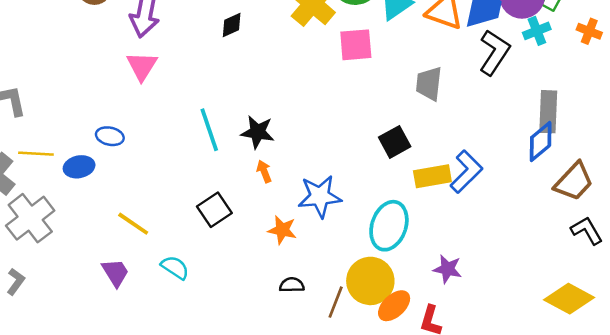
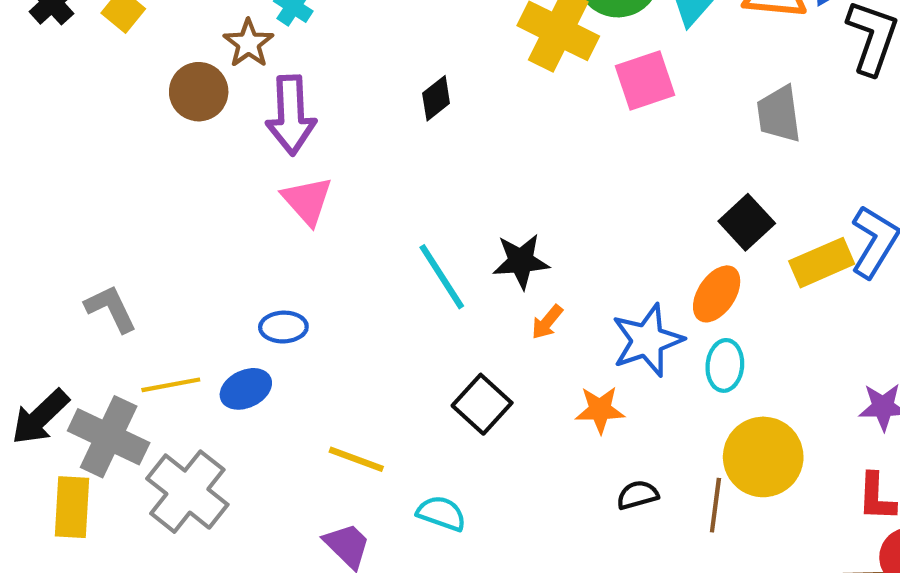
orange arrow: (264, 171) -> (547, 322), turned -105
cyan ellipse: (389, 226) -> (725, 365), moved, size x0.6
orange ellipse: (394, 306) -> (717, 294), moved

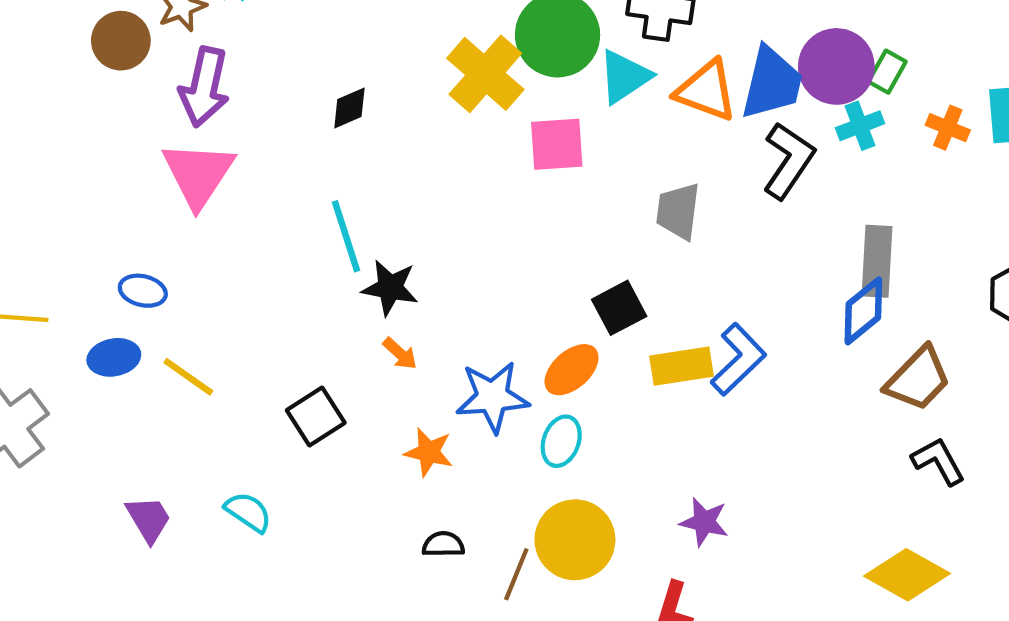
pink triangle: (307, 201) -> (198, 174), size x1.4
cyan line: (442, 277) -> (346, 236), moved
orange arrow: (547, 322) -> (400, 354), turned -102
blue ellipse: (246, 389) -> (114, 357), moved
yellow line: (356, 459) -> (188, 377), moved

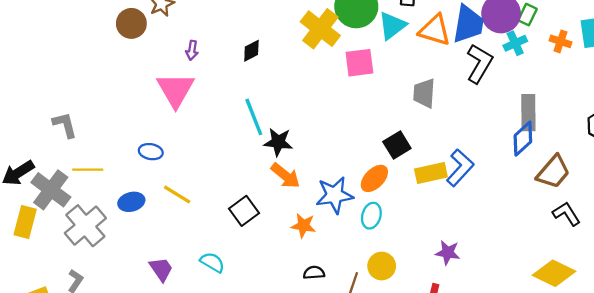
purple arrow: (204, 87) -> (192, 50), moved, size x0.5
orange arrow: (400, 354) -> (285, 176), size x1.6
blue ellipse: (114, 357) -> (131, 202), moved
yellow circle: (575, 540) -> (382, 266), size x0.7

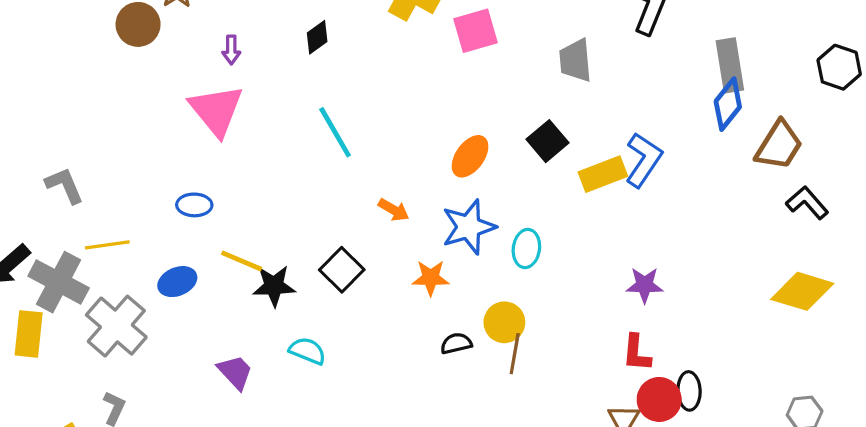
black star: (278, 142) -> (274, 286), moved
orange arrow: (285, 176) -> (394, 210), size x0.7
orange ellipse: (374, 178) -> (470, 156), moved
yellow circle: (382, 266) -> (504, 322), moved

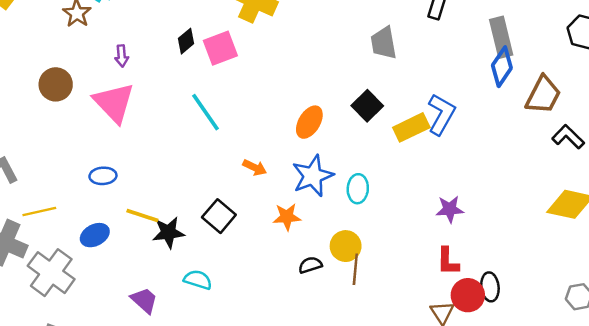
brown circle: (138, 24) -> (56, 84), moved
pink square: (475, 31) -> (220, 48), moved

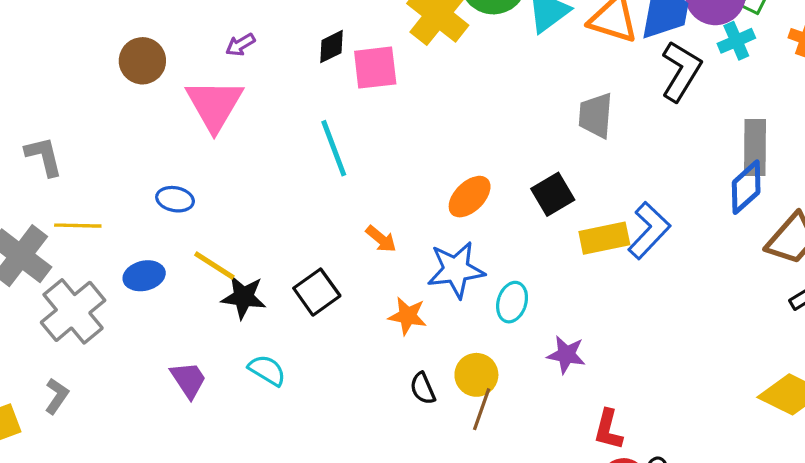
purple arrow: (122, 56) -> (240, 45), turned 50
purple star: (450, 209) -> (566, 355), moved
black semicircle: (310, 265) -> (423, 388), turned -110

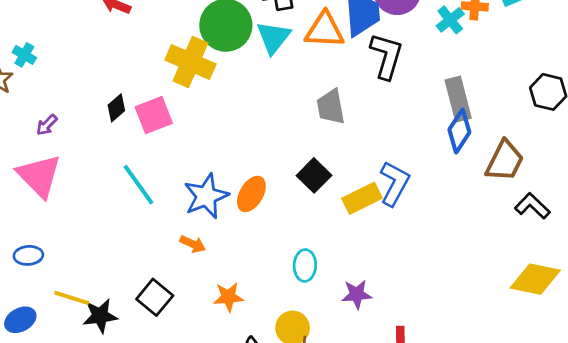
cyan cross: (736, 41) -> (450, 20), moved
blue star: (456, 270) -> (206, 196), moved

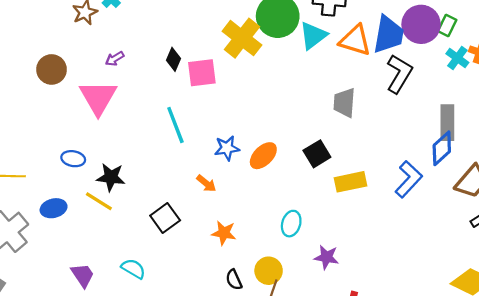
cyan cross: (450, 20) -> (457, 58), turned -30
black diamond: (116, 108) -> (174, 59), turned -40
blue L-shape: (394, 183) -> (409, 179), moved
blue star: (206, 196) -> (227, 148), size x0.7
black star: (100, 316) -> (111, 177), moved

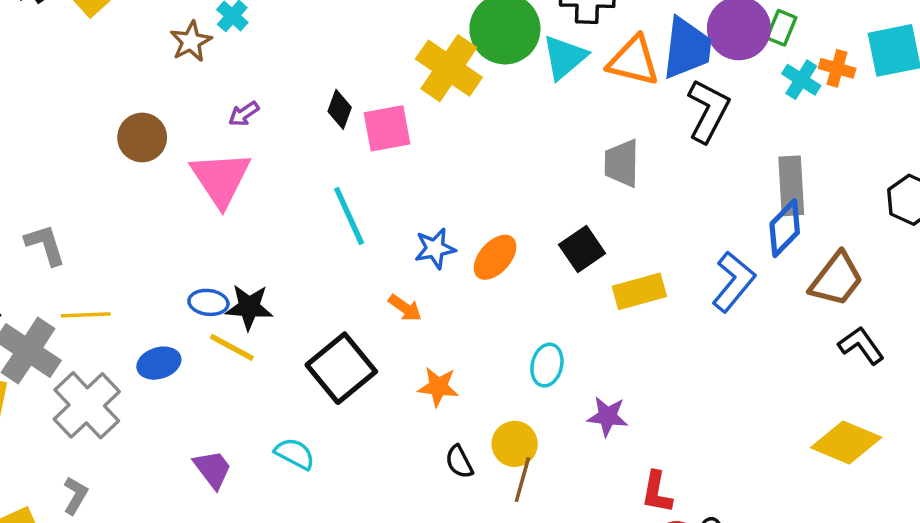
blue ellipse: (73, 159) -> (208, 302), moved
black square: (165, 218) -> (341, 368), size x1.4

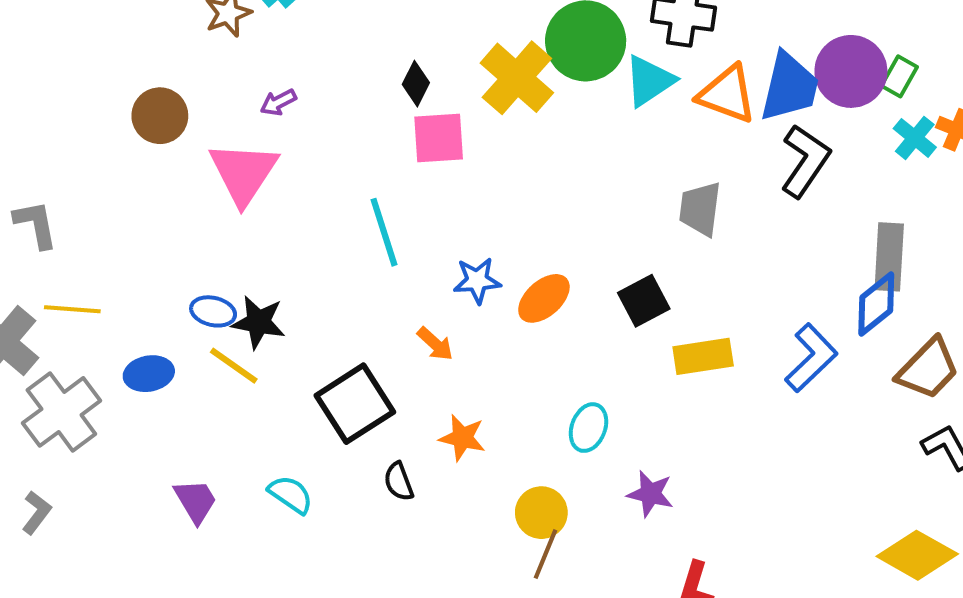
black diamond: (340, 109) -> (416, 84), moved
black semicircle: (459, 462) -> (399, 482), moved

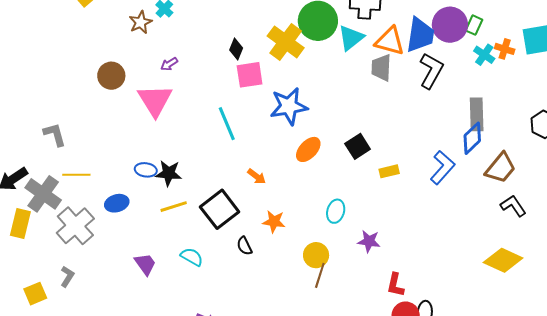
gray trapezoid: (700, 209) -> (381, 68), moved
blue star: (477, 280) -> (289, 106), moved, size x1.6
yellow rectangle: (703, 356) -> (389, 171), size x0.7
yellow line: (234, 366) -> (174, 207), moved, turned -48

